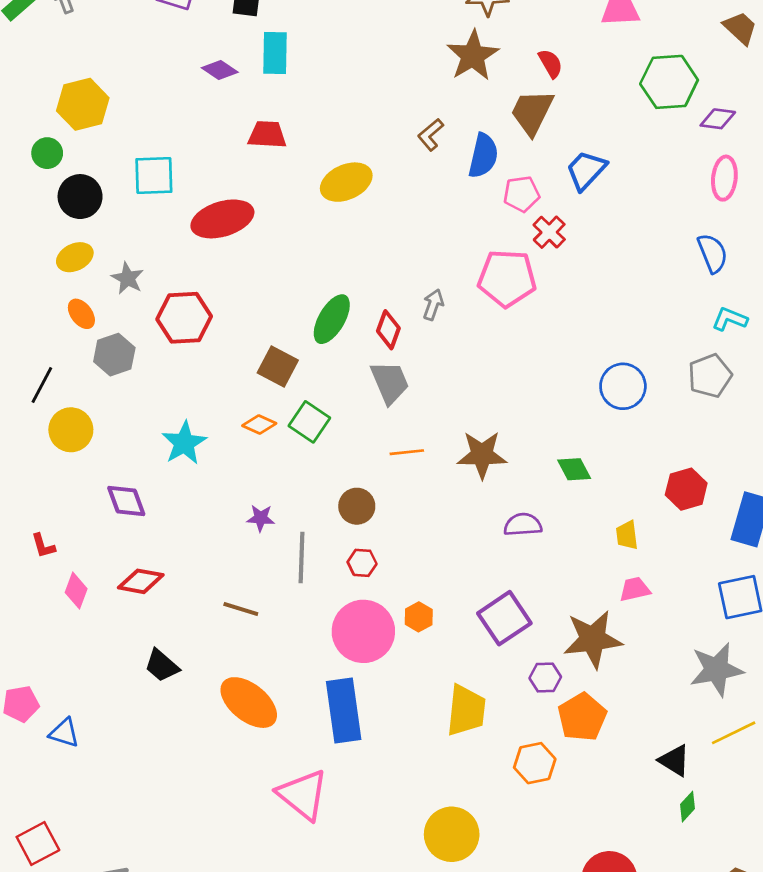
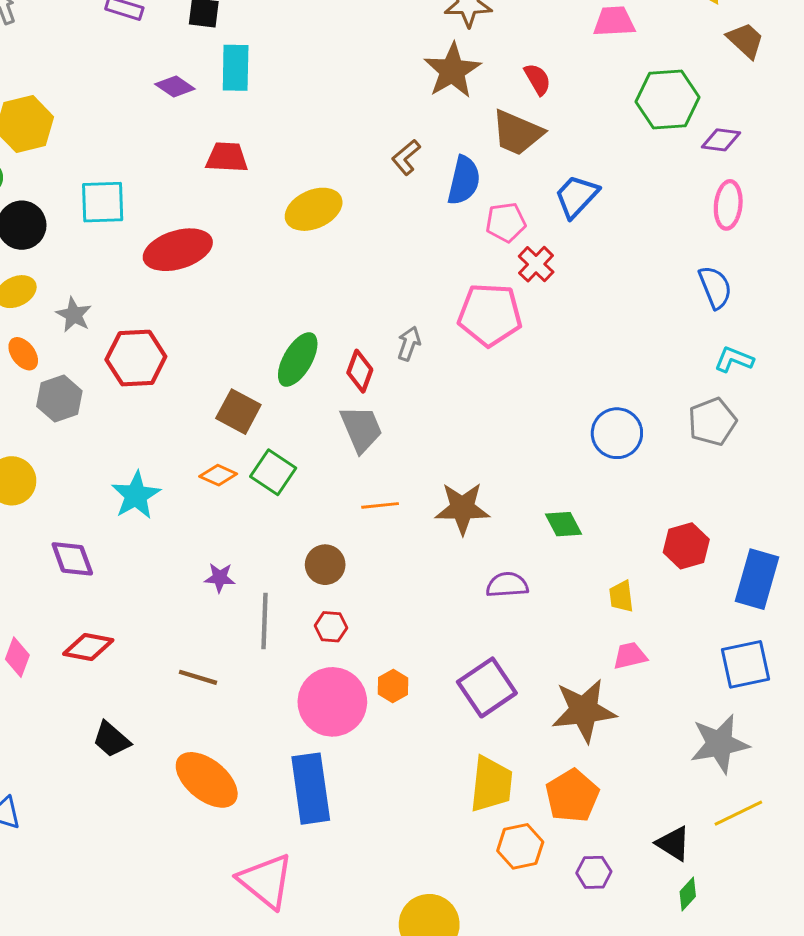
brown trapezoid: (532, 112) -> (517, 133), turned -93
purple hexagon: (545, 677) -> (594, 872), moved
yellow trapezoid: (466, 710) -> (491, 784), moved

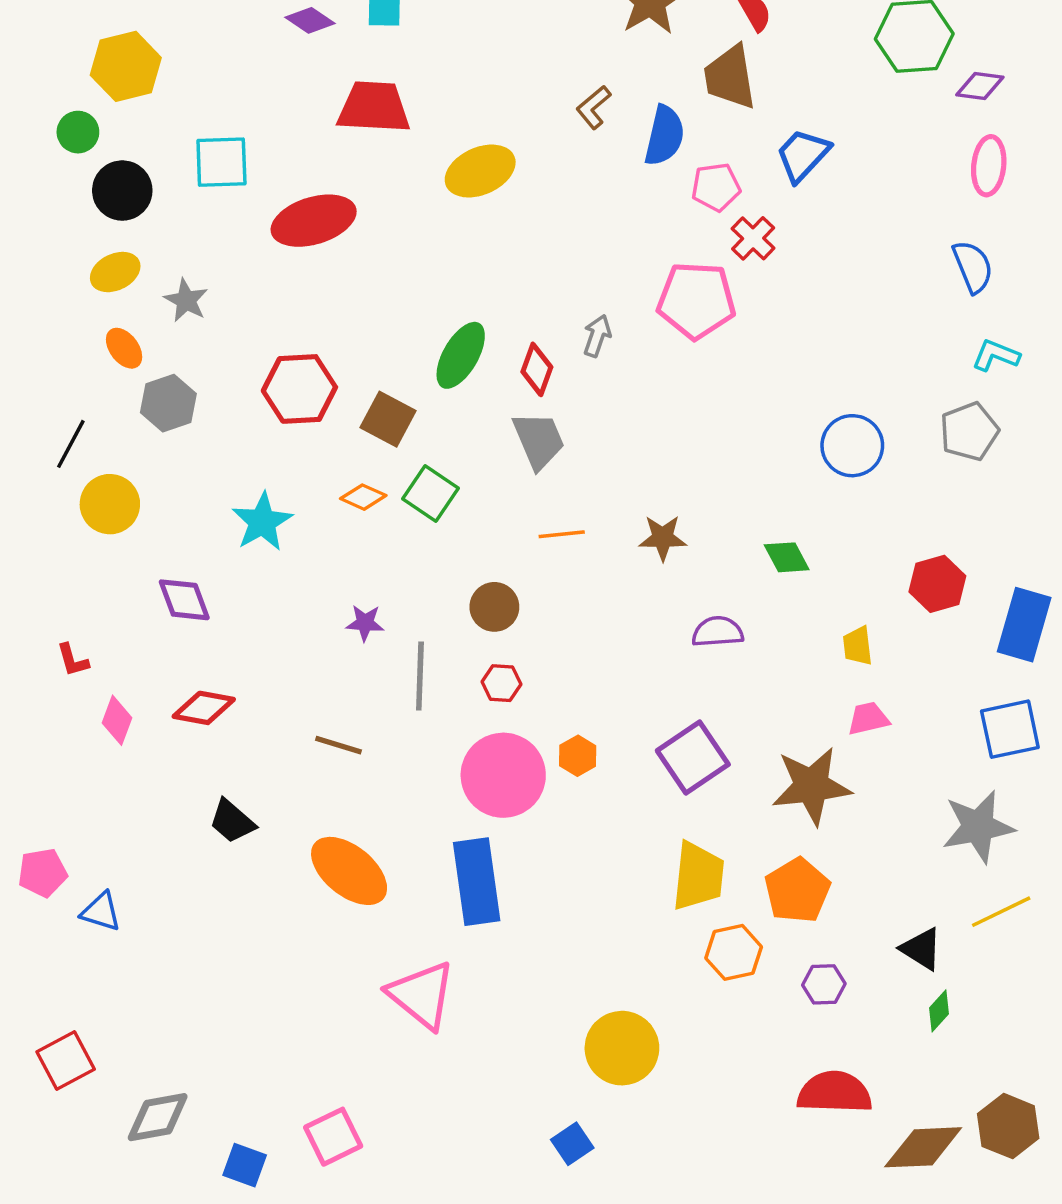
brown trapezoid: (517, 133) -> (730, 77), turned 58
red trapezoid: (227, 157) -> (374, 107), size x1.4
red hexagon: (136, 358) -> (299, 389), moved
brown star: (462, 508) -> (663, 538), size x0.7

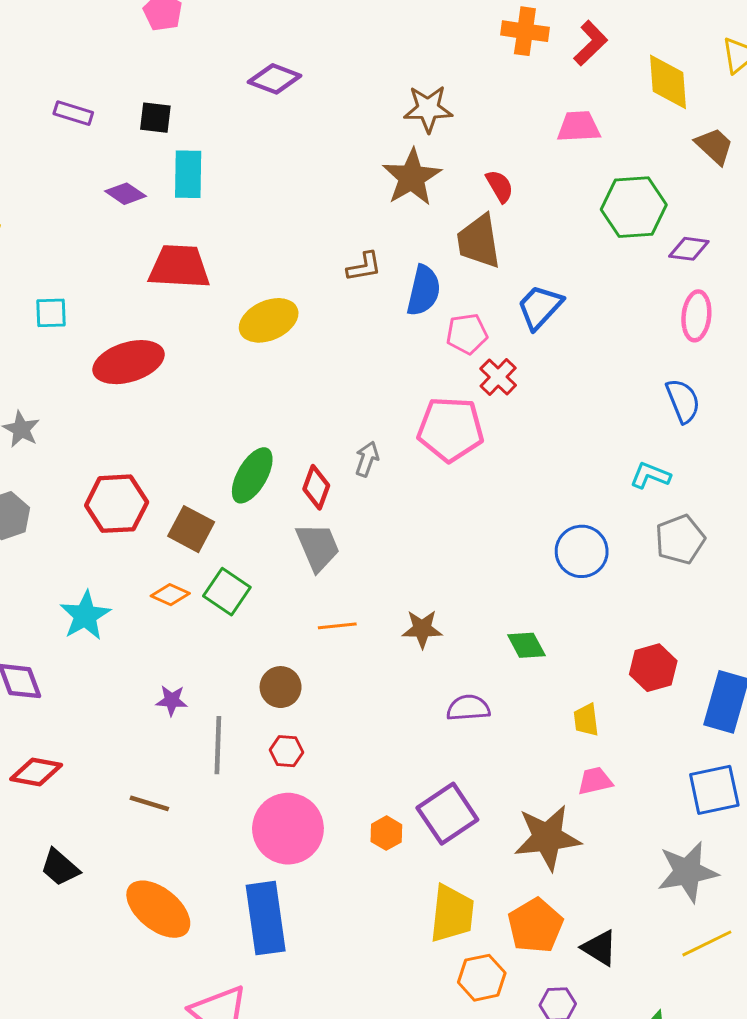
brown L-shape: (594, 107) -> (364, 267), turned -150
cyan square: (221, 162) -> (51, 313), size x0.7
cyan L-shape: (996, 355) -> (650, 475), moved
orange hexagon: (578, 756) -> (386, 833), moved
black triangle: (921, 949) -> (600, 948), moved

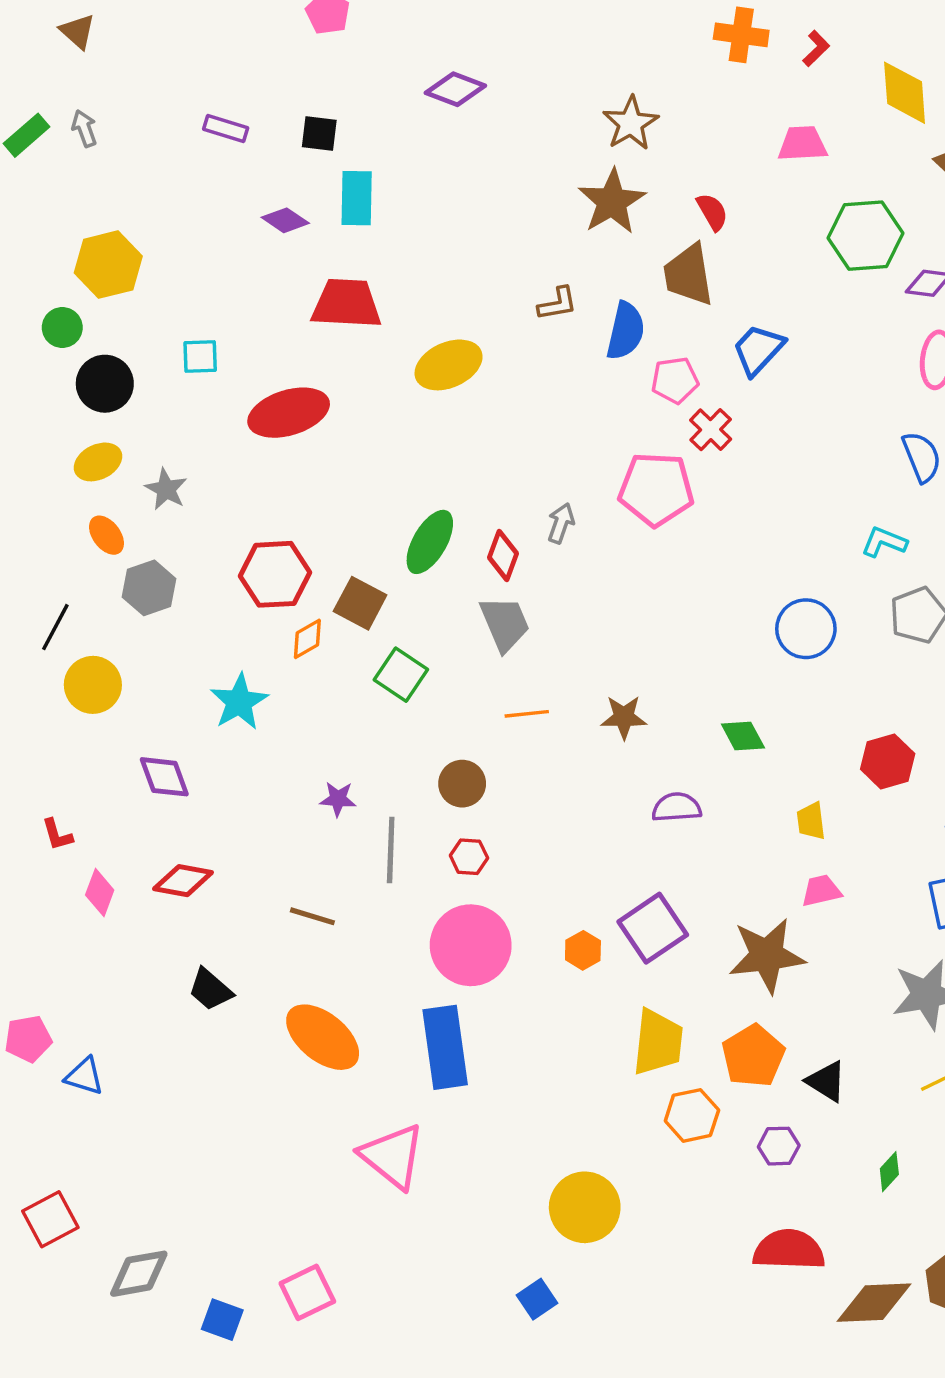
red L-shape: (591, 43) -> (816, 48), size x0.7
brown star: (428, 109) -> (631, 123), turned -30
orange diamond: (170, 595) -> (307, 639), moved, turned -54

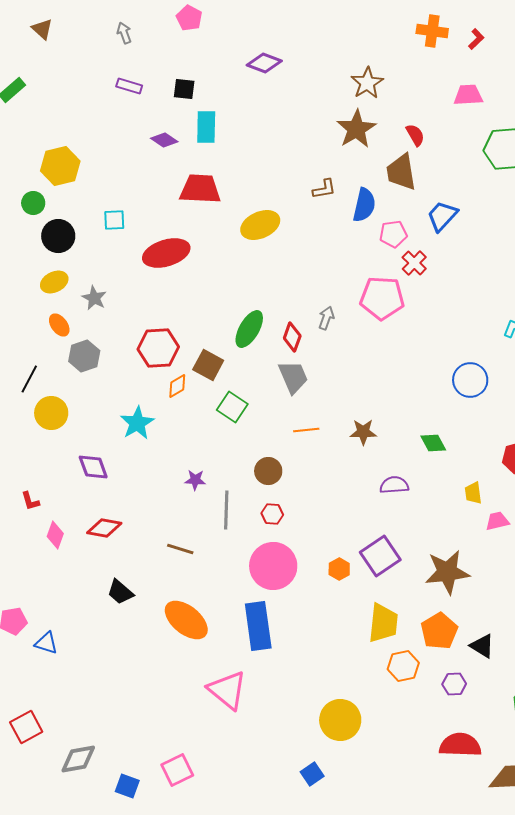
gray arrow: (84, 128) -> (124, 33), moved
pink trapezoid: (821, 891) -> (497, 521), moved

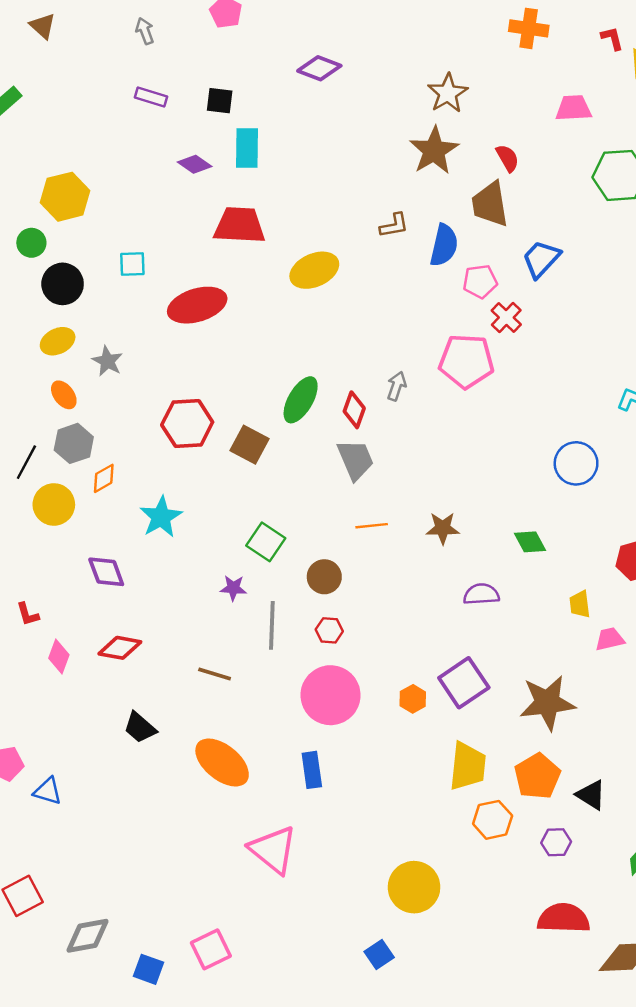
red L-shape: (476, 39) -> (612, 38), moved, turned -60
gray hexagon: (84, 356) -> (74, 443), moved
orange diamond: (177, 386) -> (104, 478), moved
green square: (232, 407) -> (266, 542), moved
blue rectangle: (258, 626) -> (312, 770), size x0.6

